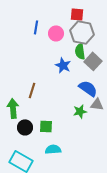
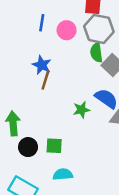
blue star: (63, 65) -> (42, 65), moved
brown line: (32, 90) -> (45, 80), moved
green star: (80, 111) -> (81, 110), moved

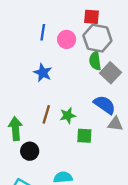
brown line: (45, 80) -> (46, 114), moved
green star: (81, 110) -> (68, 115), moved
green square: (54, 146) -> (84, 136), moved

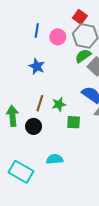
red square: (92, 17) -> (80, 17), turned 32
green semicircle: (95, 61) -> (83, 56), turned 63
black circle: (30, 151) -> (34, 126), moved

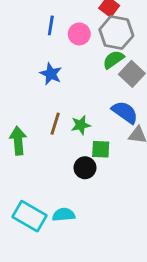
black circle: (34, 126) -> (85, 168), moved
cyan semicircle: (55, 159) -> (64, 215), moved

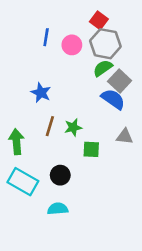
blue star: (51, 74) -> (41, 93), moved
blue semicircle: (125, 112) -> (113, 99), moved
black circle: (85, 168) -> (60, 175), moved
cyan rectangle: (29, 216) -> (23, 182), moved

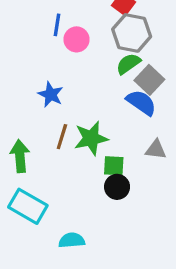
pink circle: (72, 45) -> (77, 39), moved
green star: (73, 127) -> (91, 138), size x1.5
black circle: (60, 175) -> (117, 187), moved

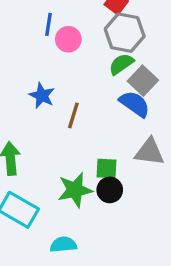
brown line: (62, 137) -> (73, 115), moved
green star: (91, 138) -> (75, 190), moved
gray triangle: (156, 150) -> (149, 152), size x1.4

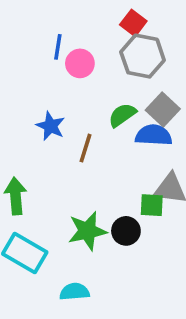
green semicircle: (121, 64) -> (122, 115), moved
blue semicircle: (135, 104) -> (154, 135), turned -32
green square: (106, 168) -> (152, 205), moved

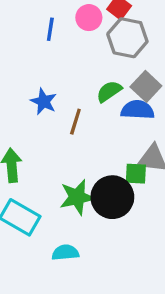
pink circle: (80, 63) -> (89, 18), moved
black circle: (126, 231) -> (112, 197), size x1.6

